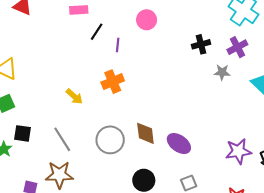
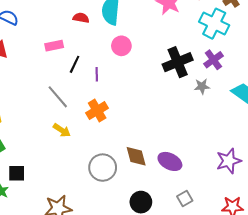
black cross: (201, 44) -> (178, 62), size x1.6
gray line: (62, 139) -> (58, 97), moved

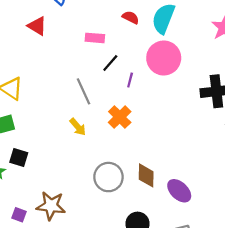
pink circle: (121, 46) -> (164, 58), size x1.6
orange cross: (97, 110) -> (120, 117), turned -30

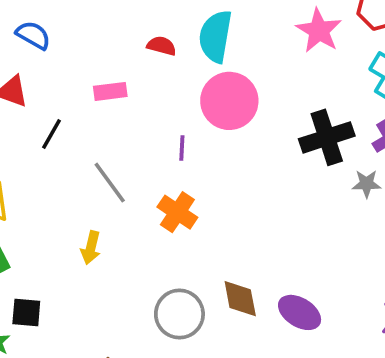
black line: (110, 63) -> (51, 134), moved
yellow arrow: (78, 127) -> (91, 248), moved, turned 66

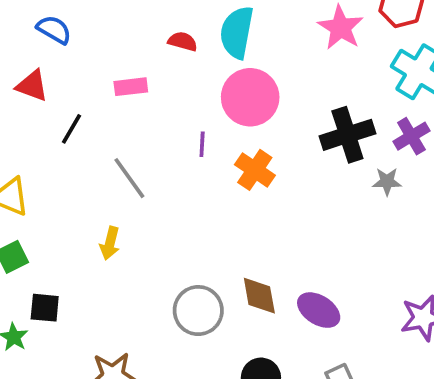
orange cross: (177, 212) -> (255, 170), moved

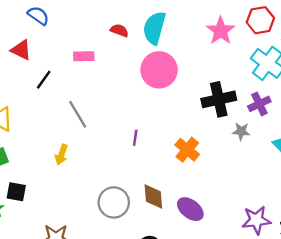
purple line: (202, 144) -> (135, 138), moved
orange cross: (255, 170) -> (187, 150), moved

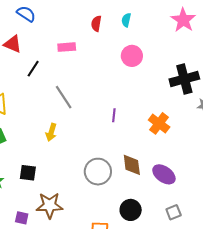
cyan semicircle: (154, 28) -> (126, 20), size x0.5
red semicircle: (119, 30) -> (96, 24), turned -98
pink circle: (159, 70) -> (132, 56), size x0.7
black square: (16, 192) -> (28, 173), moved

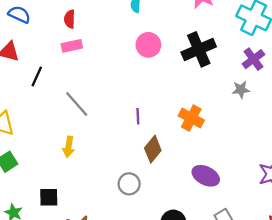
red semicircle: (96, 24) -> (70, 19), moved
black cross: (184, 79) -> (199, 49), moved
brown diamond: (132, 165) -> (153, 149), moved, turned 55
gray circle: (98, 172) -> (129, 184), size x0.7

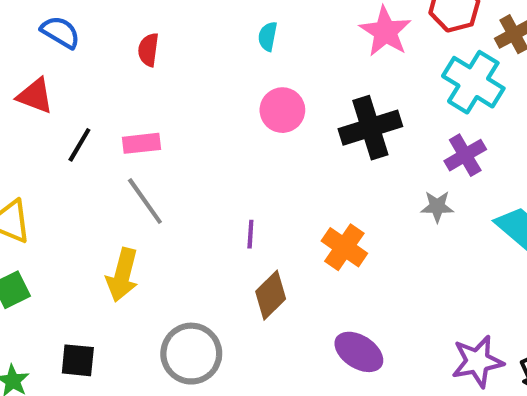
pink rectangle: (72, 46) -> (142, 143), moved
yellow arrow: (69, 147) -> (122, 275), size x1.4
gray circle: (129, 184) -> (191, 354), moved, size x1.5

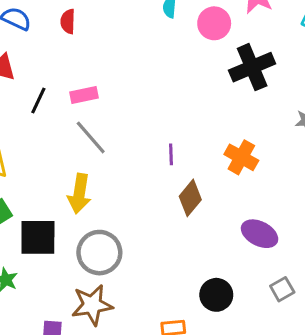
red semicircle: (148, 50) -> (68, 21), moved
pink circle: (282, 110) -> (214, 23), moved
gray circle: (191, 354) -> (99, 253), moved
black square: (78, 360) -> (38, 237), moved, size x1.5

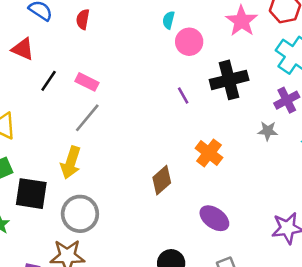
pink circle: (214, 23) -> (189, 42), moved
pink rectangle: (84, 95) -> (87, 82), turned 30
gray line: (91, 137) -> (87, 118), turned 72
purple line: (171, 154) -> (183, 96), moved, turned -36

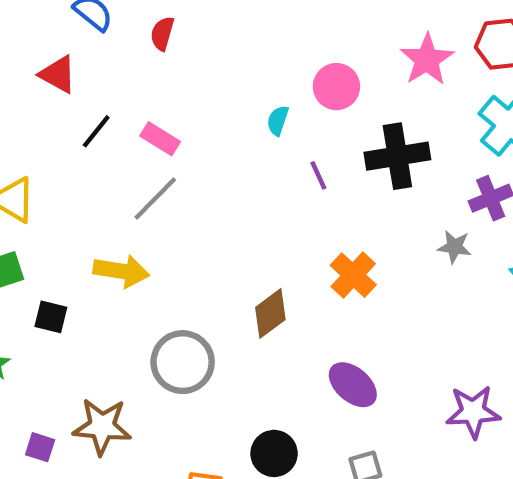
cyan semicircle: (169, 20) -> (278, 120), moved
yellow arrow: (71, 163) -> (121, 271), turned -104
black square: (31, 194) -> (51, 317), size x0.6
gray circle: (80, 214) -> (183, 362), moved

